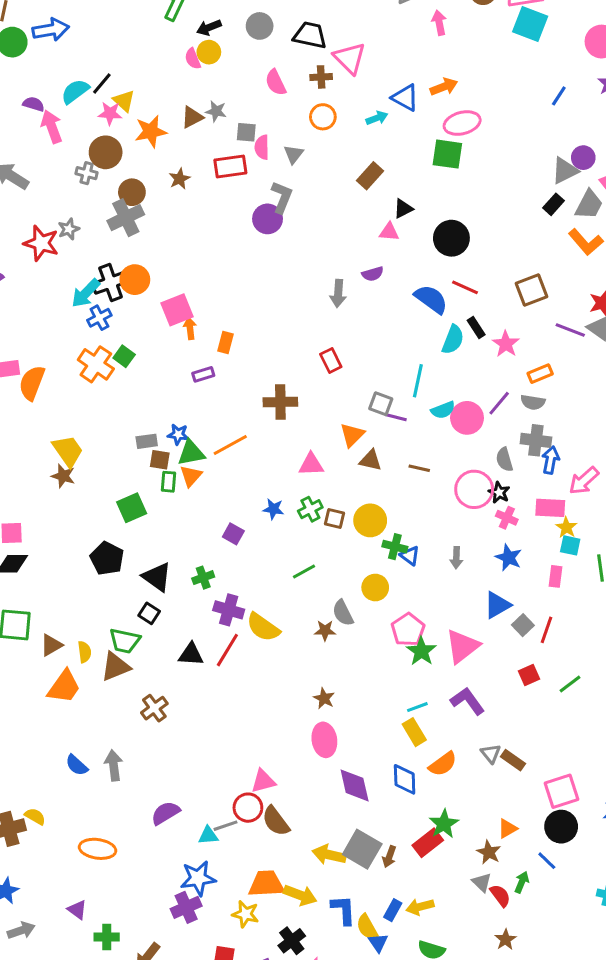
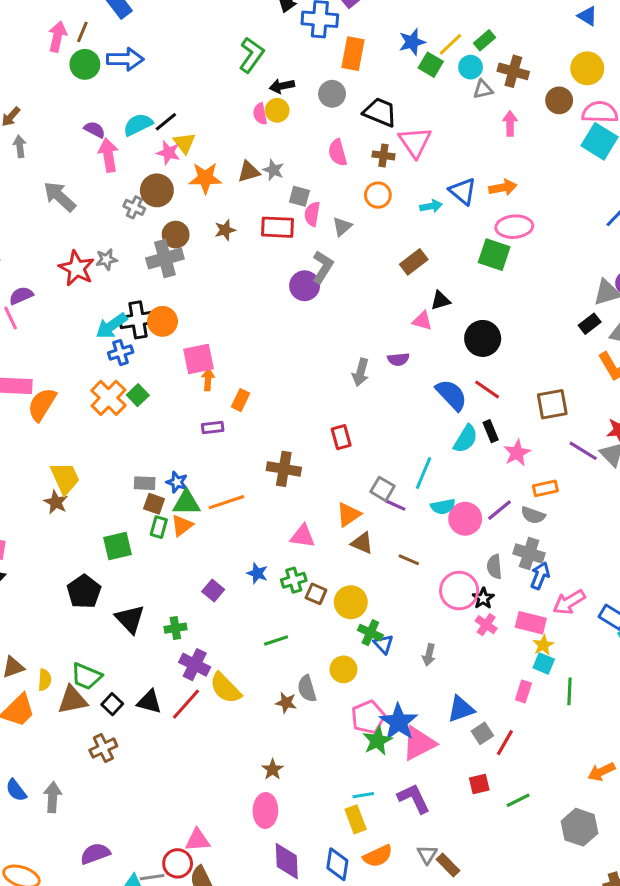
blue star: (509, 558) -> (399, 722), moved, size x1.4
black square: (149, 613) -> (112, 704), moved

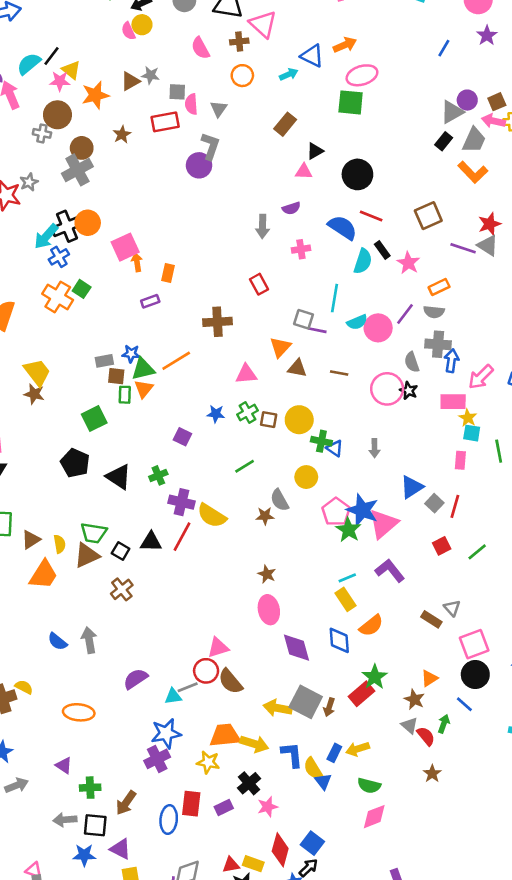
pink cross: (486, 625) -> (301, 249), moved, turned -30
gray triangle: (427, 854) -> (452, 608), moved

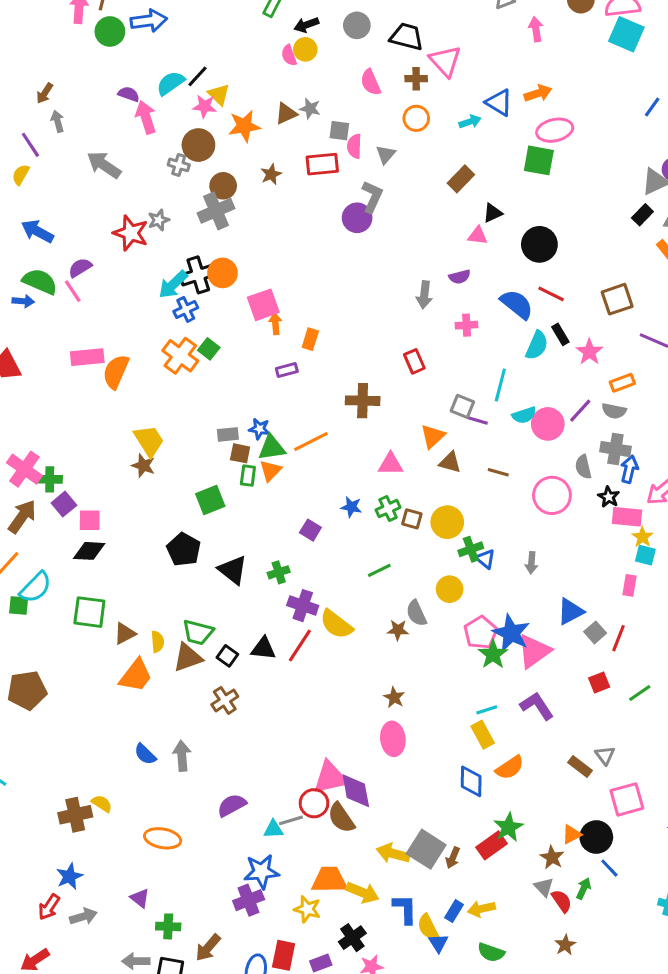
black star: (409, 391) -> (609, 497), moved
green cross: (321, 441) -> (471, 549), turned -36
pink triangle: (218, 648) -> (330, 777), size x1.4
purple diamond: (297, 648) -> (356, 791), moved
black circle: (475, 675) -> (596, 837), moved

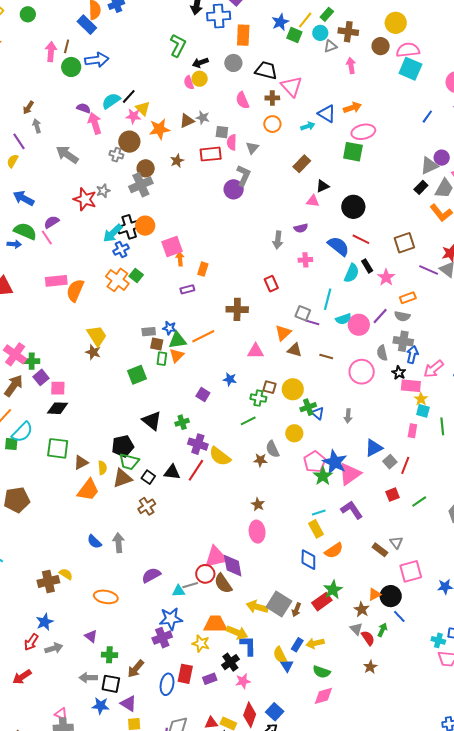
green cross: (388, 509) -> (258, 398), moved, turned 35
black pentagon: (184, 549) -> (123, 446), moved, turned 30
blue L-shape: (405, 909) -> (248, 646), moved

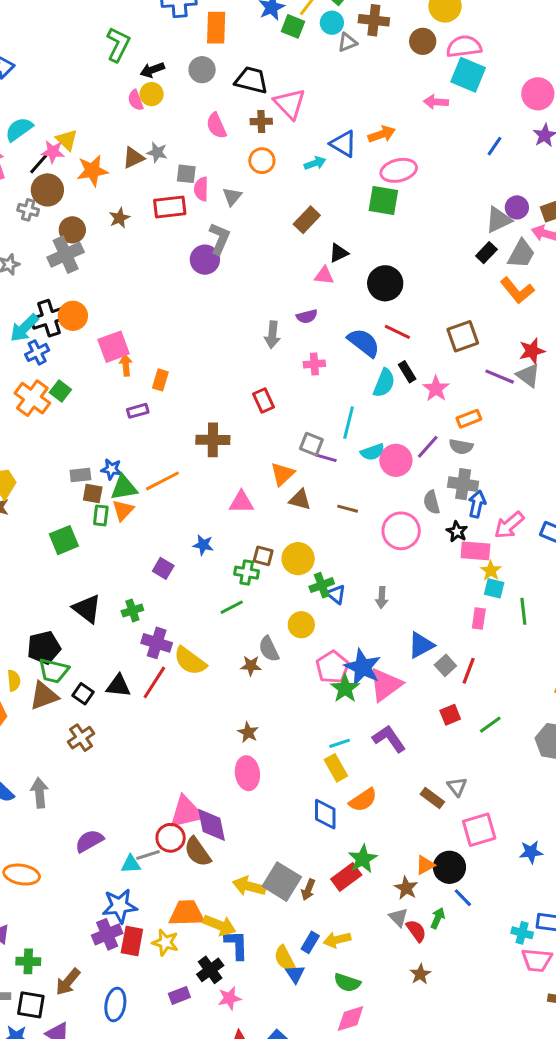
pink arrow: (351, 66) -> (436, 102), moved, turned -77
black line: (129, 96) -> (39, 164), moved
red rectangle: (185, 674) -> (132, 941), moved

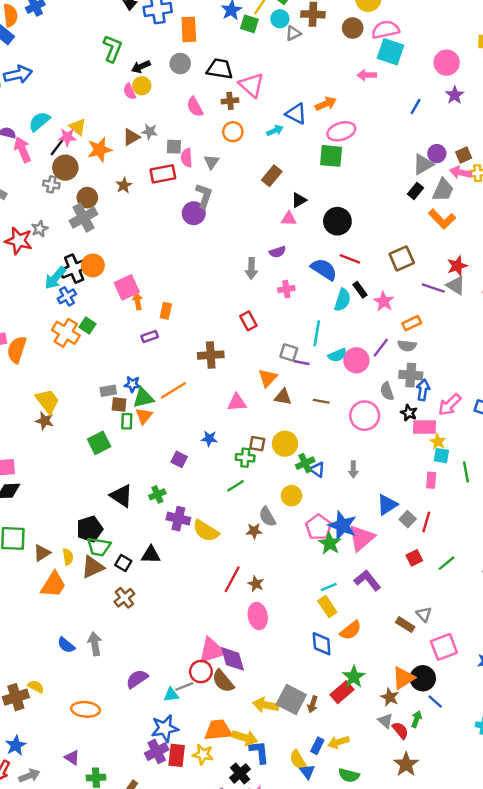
red line: (154, 682) -> (232, 579), moved
orange triangle: (425, 865) -> (403, 678), size x1.5
brown star: (420, 974) -> (406, 764), size x1.5

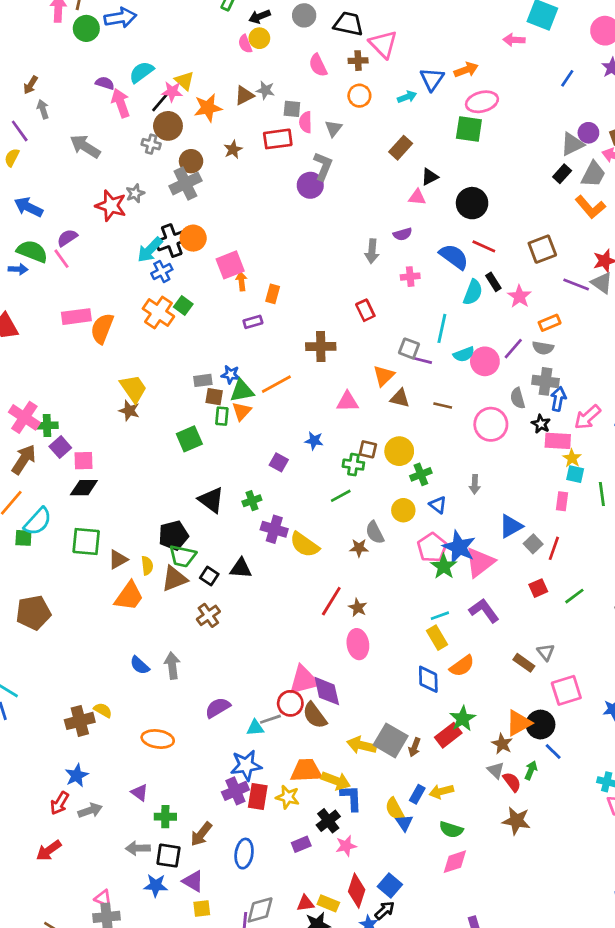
blue triangle: (296, 114) -> (432, 79), turned 35
blue triangle: (317, 470) -> (438, 505), moved
brown star: (406, 764) -> (516, 821), turned -30

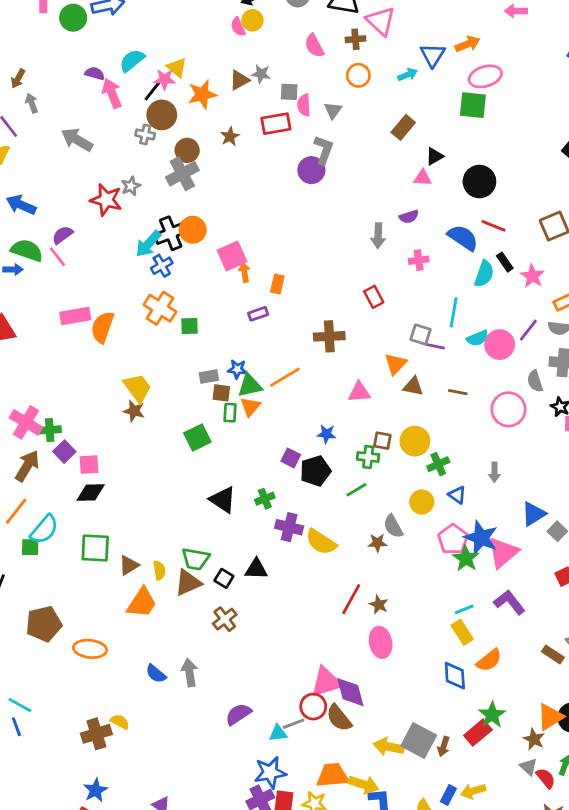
green square: (183, 306) -> (190, 326), moved, turned -36
black pentagon: (173, 535) -> (315, 471), moved
orange ellipse: (158, 739) -> (90, 649), moved

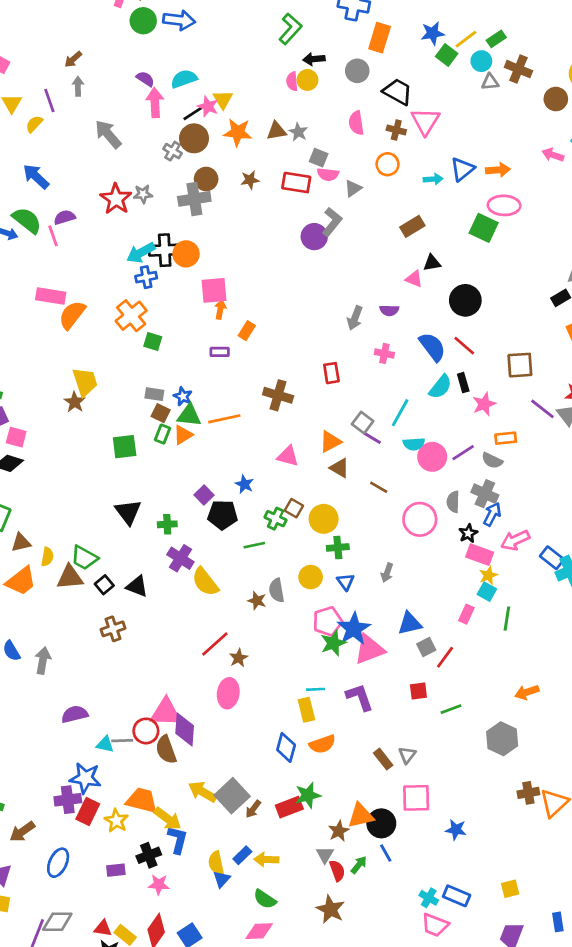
pink semicircle: (304, 105) -> (328, 174), turned -100
brown cross: (225, 619) -> (113, 629), moved

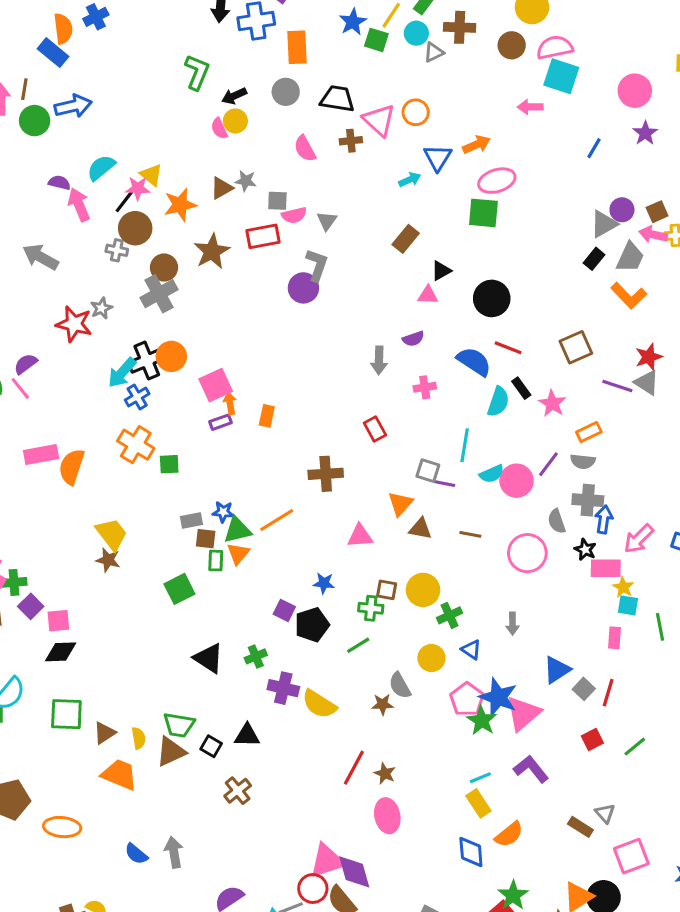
orange circle: (388, 164) -> (416, 112), moved
brown star: (250, 180) -> (212, 251), size x1.6
purple rectangle: (220, 352) -> (220, 422), moved
orange trapezoid: (21, 581) -> (119, 775), turned -100

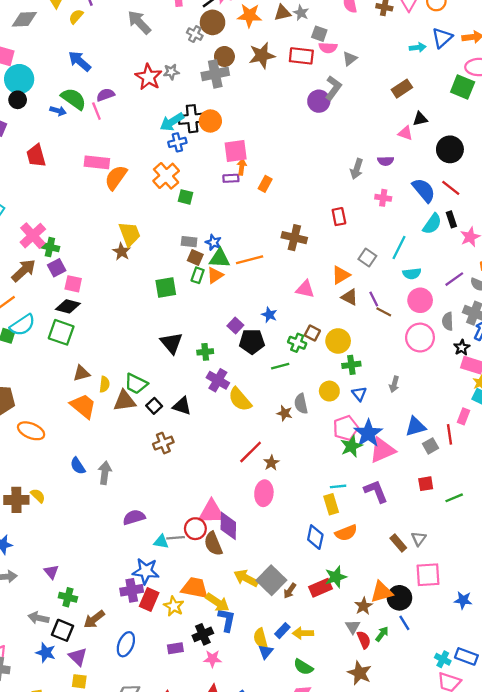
pink circle: (517, 481) -> (420, 300), moved
purple line: (444, 484) -> (374, 299), moved, turned 35
red line: (608, 693) -> (449, 434), moved, turned -42
green square: (66, 714) -> (61, 332), moved

